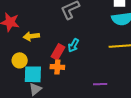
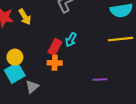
yellow arrow: (31, 36) -> (25, 17), moved, turned -112
cyan square: (33, 74) -> (15, 73), moved, turned -30

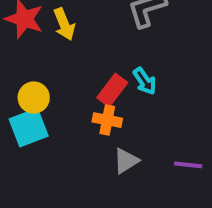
cyan arrow: (71, 40) -> (145, 81), turned -72
gray triangle: (32, 87) -> (126, 161), moved

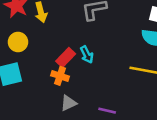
yellow circle: (34, 98) -> (18, 42), moved

